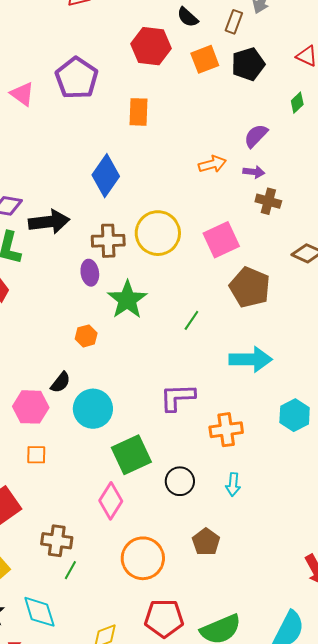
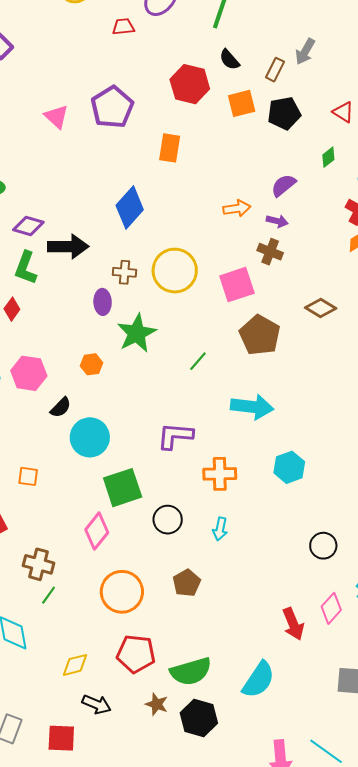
brown cross: (268, 201) -> (270, 252), moved
brown cross: (108, 241) -> (125, 272), size x0.7
pink hexagon: (31, 407) -> (29, 373), moved

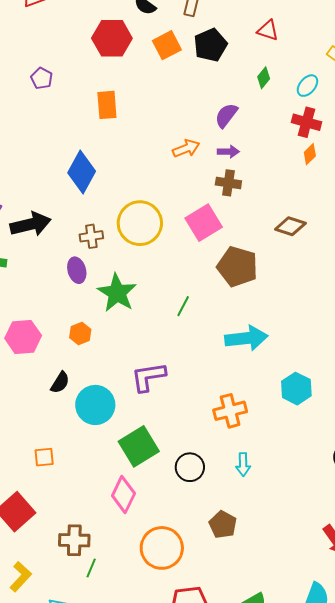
purple pentagon: (112, 107) -> (42, 78), size x0.5
pink hexagon: (29, 373) -> (23, 337), moved
purple L-shape: (175, 436) -> (148, 377), moved

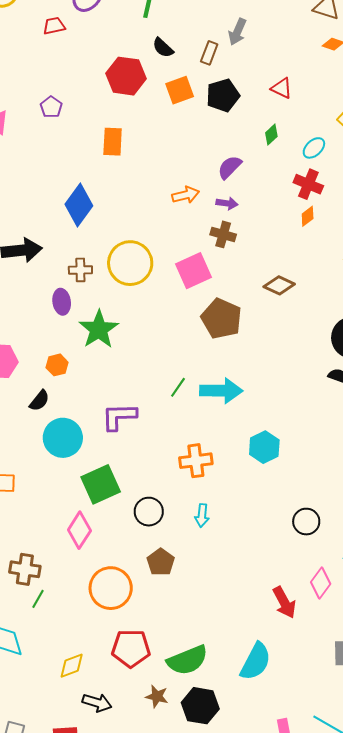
green line: (183, 306) -> (178, 387), moved
black semicircle: (60, 382) -> (39, 401), moved
brown pentagon: (223, 525) -> (161, 562), moved

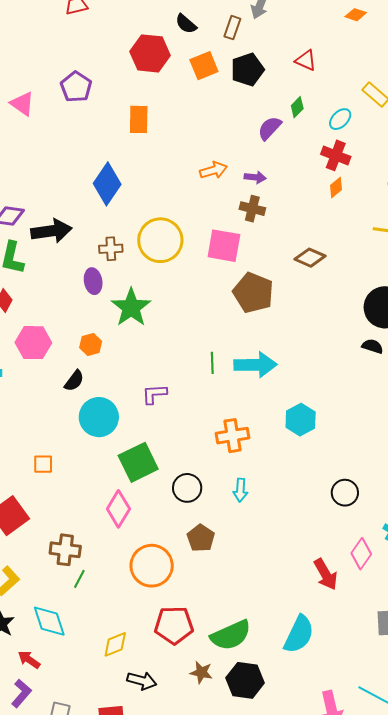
purple pentagon: (51, 107) -> (76, 87), size x1.4
purple semicircle: (230, 167) -> (270, 128), moved
pink square: (194, 271) -> (224, 246), turned 36
green line: (178, 387) -> (212, 363), turned -35
purple L-shape: (119, 417) -> (154, 394), size x0.7

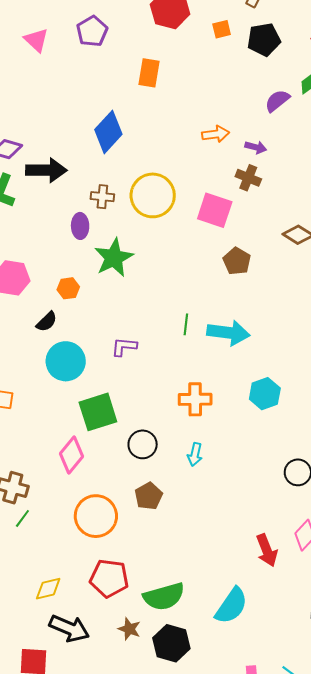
orange square: (204, 66) -> (222, 29), size x0.7
brown pentagon: (253, 293) -> (237, 261), size x0.7
black arrow: (142, 681) -> (69, 628), size x1.4

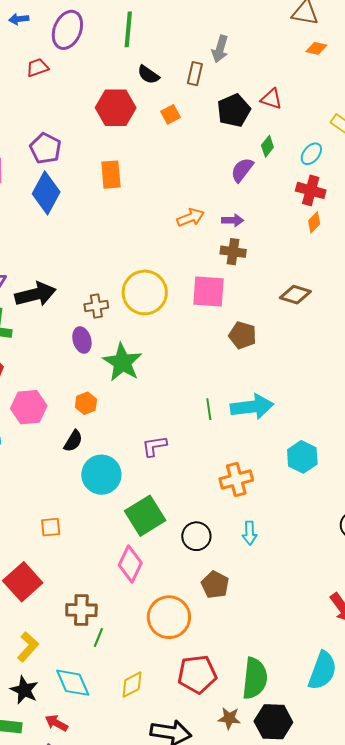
black pentagon: (264, 40) -> (234, 110), moved
blue diamond: (108, 132) -> (46, 193), moved
yellow diamond: (48, 589) -> (132, 685), moved
green semicircle: (164, 597) -> (255, 678), turned -54

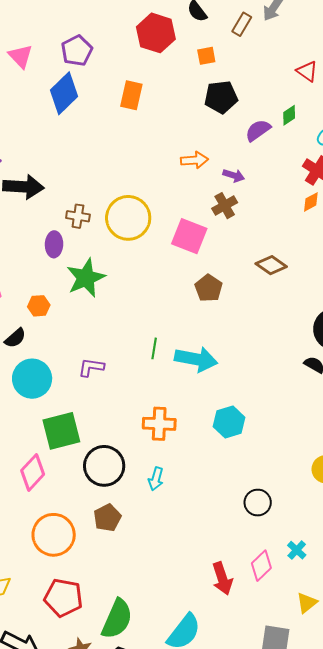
black pentagon: (234, 110) -> (221, 97), moved
brown cross: (233, 252) -> (225, 206), turned 35
black circle: (196, 536) -> (104, 466), size x1.4

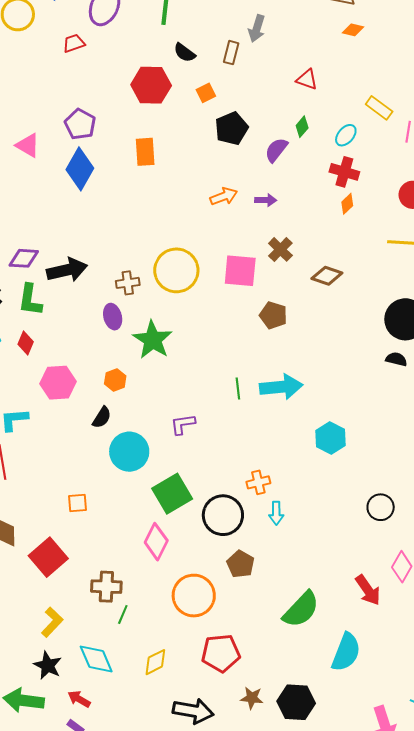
brown cross: (225, 206) -> (280, 249), moved
orange cross: (159, 424) -> (258, 482), moved, size x0.7
green semicircle: (117, 619) -> (301, 609), moved, turned 36

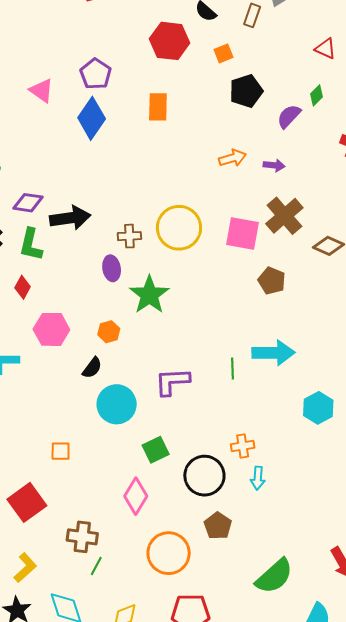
brown cross: (280, 249) -> (284, 216), size x1.5
green line: (238, 388) -> (232, 369), moved
purple L-shape: (183, 424) -> (172, 382), size x1.4
green square: (172, 494) -> (156, 450), size x0.7

